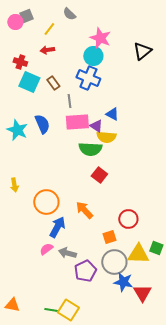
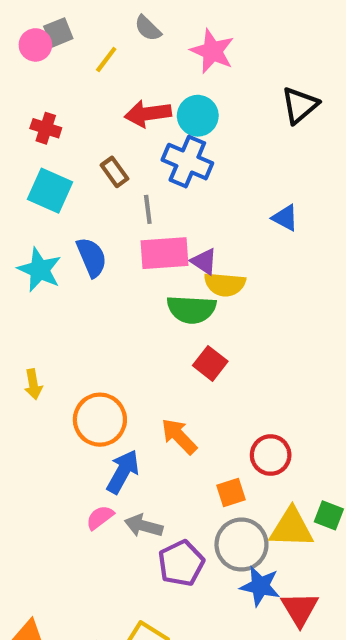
pink star: (100, 38) -> (212, 51), moved
red arrow: (47, 50) -> (148, 114), moved, size x1.5
cyan square: (29, 82) -> (50, 191), moved
blue triangle: (112, 114) -> (285, 218), moved

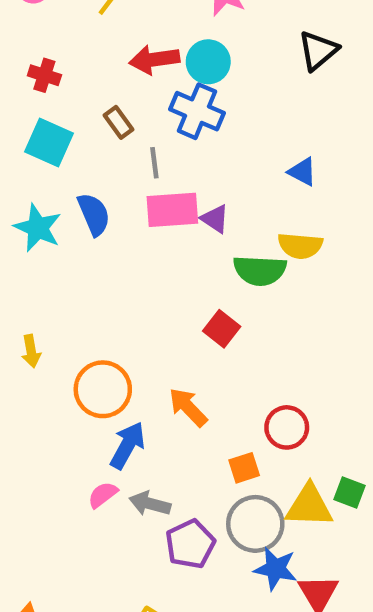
yellow semicircle: (225, 284) -> (300, 246), moved
green semicircle: (192, 309) -> (260, 270), moved

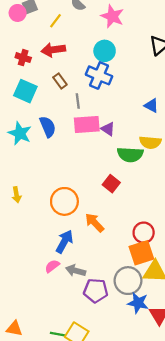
red arrow: (154, 60) -> (53, 50), moved
orange circle: (103, 389) -> (64, 201), moved
orange square: (244, 468) -> (141, 253), moved, size x1.6
purple pentagon: (190, 544) -> (96, 291), turned 30

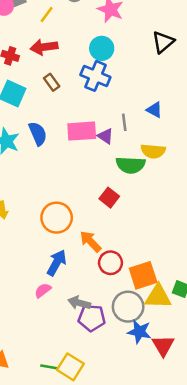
gray line: (78, 101) -> (124, 122), moved
red circle: (144, 233) -> (110, 263), moved
gray arrow: (76, 271) -> (79, 303), moved

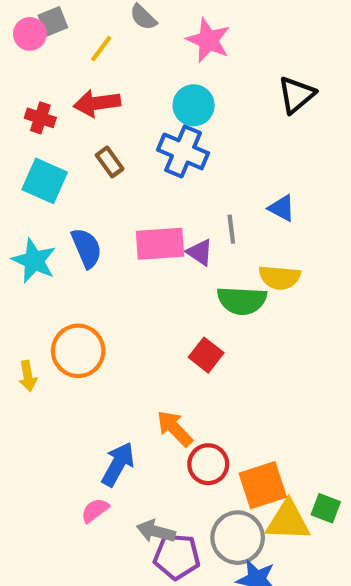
orange circle: (57, 218) -> (78, 351), moved

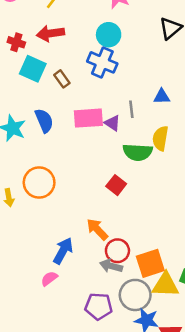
brown rectangle: (110, 162) -> (62, 79), moved
cyan square: (45, 181) -> (33, 69), moved
blue triangle: (282, 208) -> (162, 97), turned -30
yellow semicircle: (280, 277) -> (160, 138), turned 95
gray arrow: (156, 531) -> (111, 266), moved

